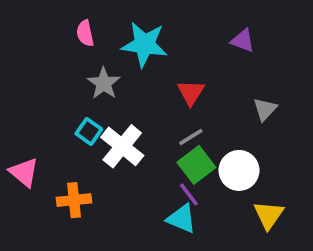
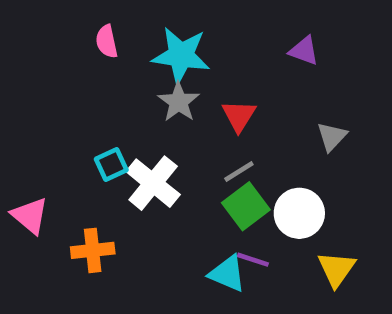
gray star: (104, 83) -> (179, 102), moved
cyan square: (89, 131) -> (111, 164), turned 30
purple line: (189, 195) -> (253, 260), moved, turned -35

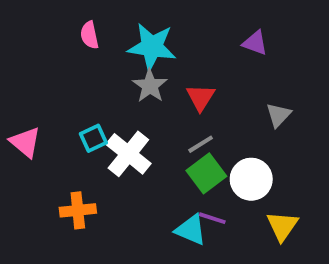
pink triangle: (30, 216) -> (25, 142), moved

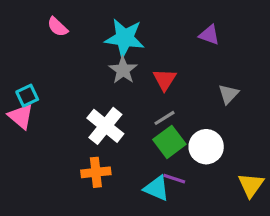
pink semicircle: (90, 35) -> (58, 27), moved, turned -35
cyan square: (93, 138) -> (27, 96), moved
orange cross: (78, 210) -> (96, 172), moved
yellow triangle: (282, 226) -> (251, 185), moved

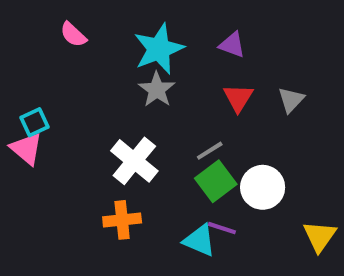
purple triangle: (209, 35) -> (232, 45), moved
cyan star: (125, 38) -> (159, 49), turned -30
red triangle: (165, 80) -> (238, 98), moved
gray triangle: (228, 94) -> (291, 100), moved

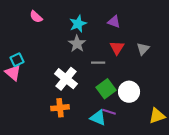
cyan star: (159, 49) -> (78, 24), size x0.7
gray line: (210, 151) -> (98, 63), moved, turned 32
yellow triangle: (320, 236) -> (157, 116), turned 36

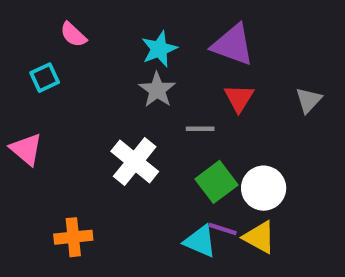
purple triangle: (114, 22) -> (233, 45), size x1.6
gray triangle: (143, 49) -> (309, 100), moved
cyan square: (17, 60) -> (45, 78), moved
orange cross: (60, 108) -> (73, 237), moved
yellow triangle: (157, 116) -> (259, 237), moved, turned 48

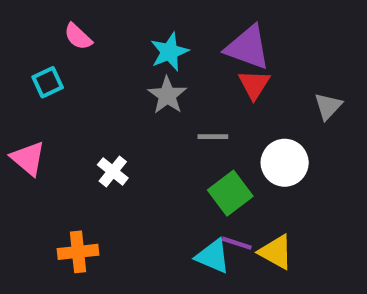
red triangle: (239, 98) -> (254, 84), moved
white cross: (135, 161) -> (113, 171), moved, size x0.6
white circle: (264, 188) -> (285, 163), moved

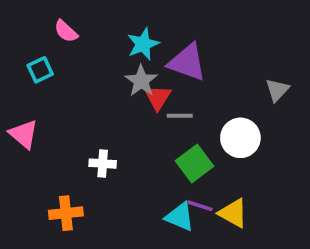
purple triangle: (248, 47) -> (187, 62), moved
red triangle: (254, 84) -> (158, 97), moved
white cross: (113, 171) -> (103, 164), moved, turned -35

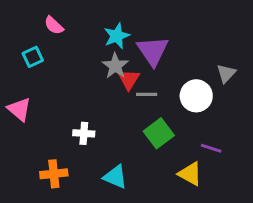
purple triangle: (187, 62) -> (153, 51), turned 36
white circle: (240, 138) -> (196, 96), moved
purple line: (200, 206) -> (211, 148), moved
cyan triangle: (180, 217) -> (115, 177), moved

